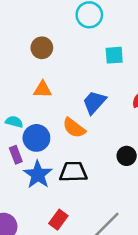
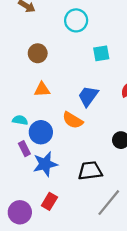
black trapezoid: (73, 172) -> (90, 171), moved
blue star: (38, 175) -> (45, 164), turned 30
red rectangle: (58, 220) -> (49, 201), moved

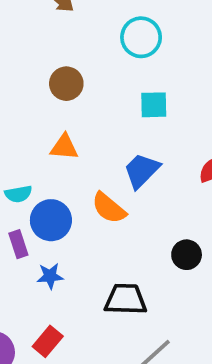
cyan square: (101, 53) -> (154, 105), moved
cyan semicircle: (20, 120) -> (18, 194), turned 152
blue star: (45, 164) -> (50, 276), size x0.6

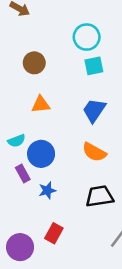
cyan circle: (141, 37) -> (87, 37), moved
orange semicircle: (109, 208) -> (94, 152), moved

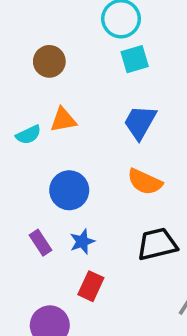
cyan semicircle: (17, 141) -> (28, 135), moved
purple rectangle: (23, 174) -> (41, 243), moved
red rectangle: (54, 233) -> (91, 286), moved

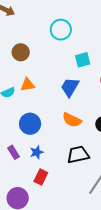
cyan square: (135, 59) -> (83, 60), moved

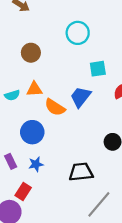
orange semicircle: (72, 120) -> (55, 107), moved
red rectangle: (41, 177) -> (23, 191), moved

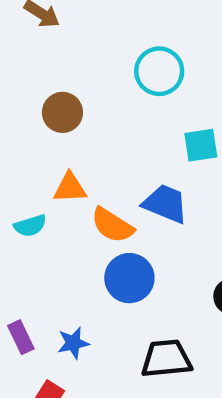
cyan semicircle: (12, 95) -> (30, 226), moved
blue trapezoid: (81, 97) -> (165, 204), turned 75
blue circle: (32, 132) -> (129, 278), moved

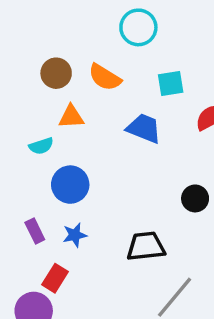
brown circle: (62, 112) -> (56, 73), moved
orange semicircle: (112, 225) -> (105, 77), moved
blue circle: (129, 278) -> (70, 185), moved

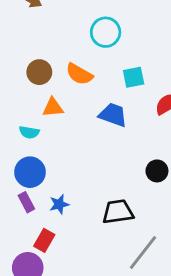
cyan semicircle: (41, 146) -> (29, 132), turned 30
blue circle: (70, 185) -> (30, 172), moved

